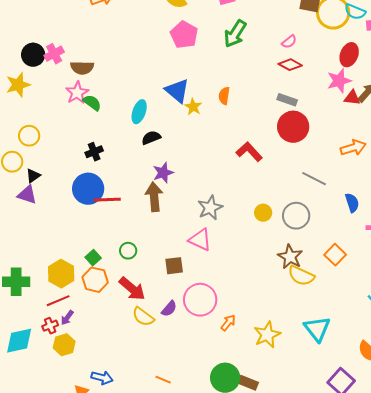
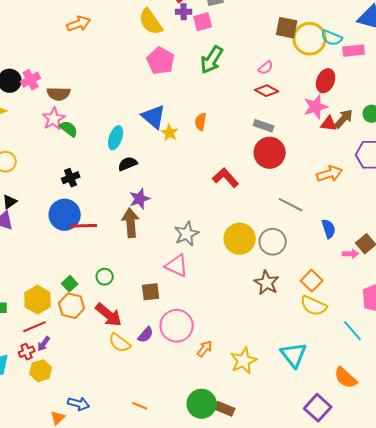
yellow circle: (263, 213) -> (240, 239), size x1.8
yellow semicircle: (301, 276) -> (314, 306), moved

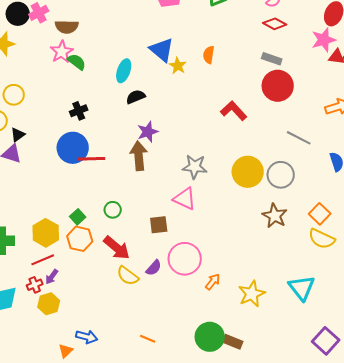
gray star: (187, 234) -> (195, 167), turned 30

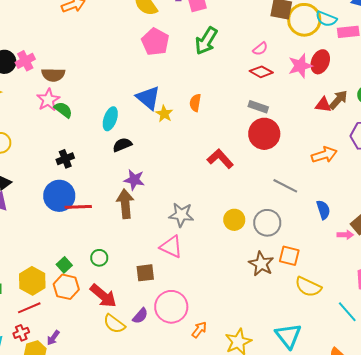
pink star: (324, 40) -> (300, 66), moved
purple star: (148, 132) -> (134, 180), turned 30
yellow circle: (248, 172) -> (234, 220), size x0.7
orange square: (320, 214) -> (289, 256), moved, turned -30
purple arrow: (52, 277) -> (53, 338), moved

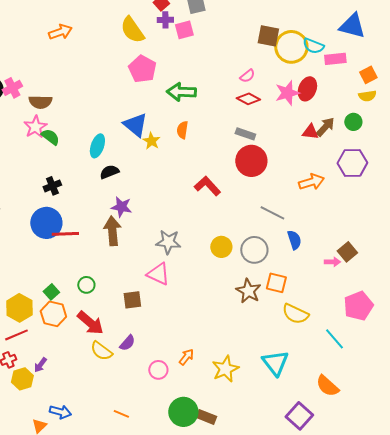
green arrow: (206, 41) -> (181, 92), moved, turned 60
blue semicircle: (323, 210) -> (294, 240), moved
pink circle: (171, 307) -> (158, 370), moved, size x0.6

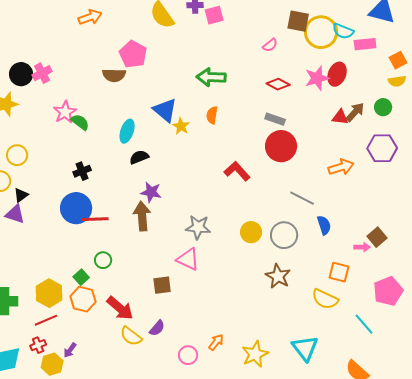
pink pentagon: (142, 69) -> (133, 54), moved
pink semicircle: (247, 76) -> (270, 45), moved
brown semicircle: (40, 102) -> (114, 75), moved
orange square: (276, 283) -> (339, 272), moved
green circle: (86, 285) -> (103, 260), moved

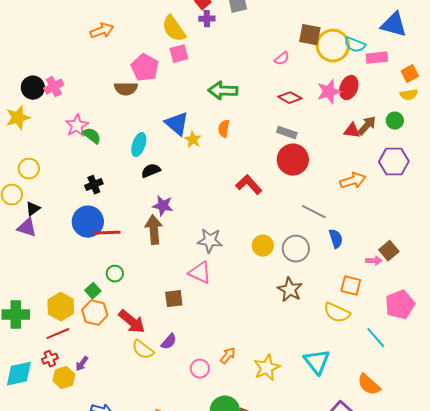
pink square: (214, 15) -> (179, 54), moved

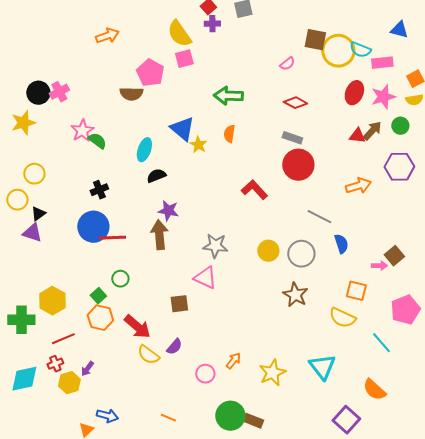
blue triangle: (394, 25) -> (399, 30), size x0.7
pink star: (329, 92) -> (383, 97), moved
yellow hexagon: (61, 307) -> (52, 301), moved

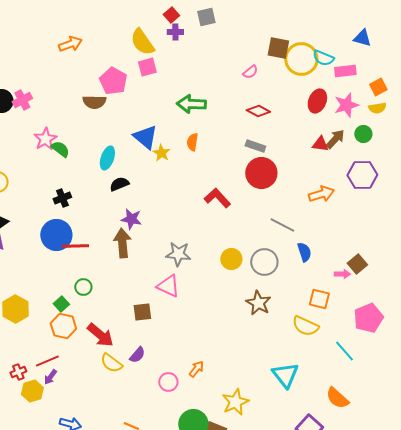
red line: (63, 339) -> (47, 361), moved
yellow star: (272, 373) -> (235, 402), moved

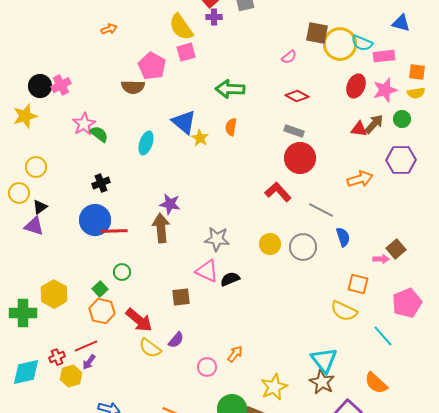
orange arrow: (70, 44) -> (109, 29), size x0.7
orange square: (378, 87) -> (417, 72), turned 36
black semicircle: (119, 184) -> (230, 279), moved
red L-shape: (217, 198) -> (278, 192), moved
brown star: (258, 303) -> (322, 382), moved

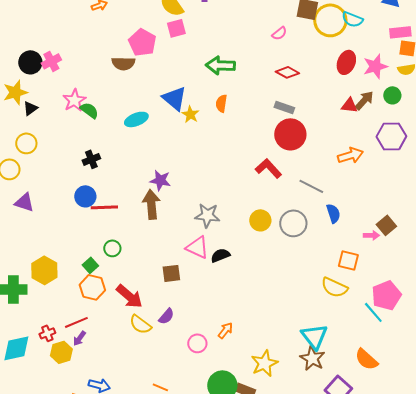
pink rectangle: (384, 56) -> (400, 32), moved
cyan ellipse: (146, 143) -> (136, 119), turned 50
black triangle: (40, 207) -> (30, 108), moved
blue circle: (95, 220) -> (85, 196), size x0.7
pink pentagon: (407, 303) -> (386, 295), moved

